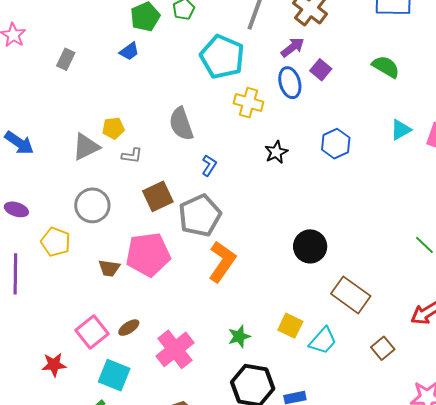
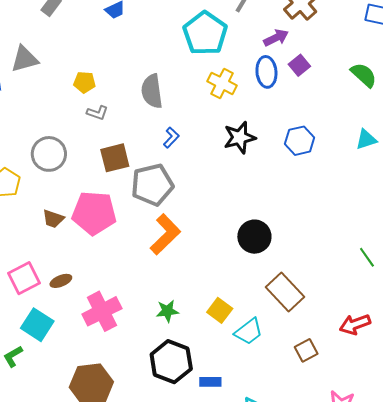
gray triangle: (86, 147) -> (25, 59), moved
black star: (276, 152) -> (240, 138), size x1.4

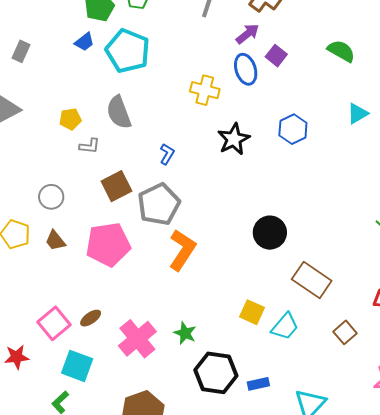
cyan pentagon: (205, 33) -> (128, 51), moved
gray semicircle: (152, 91) -> (119, 112), moved
gray circle: (49, 154) -> (51, 197), size x0.7
brown trapezoid: (53, 219) -> (55, 241), moved, turned 45
green star: (167, 311) -> (185, 333), moved, turned -30

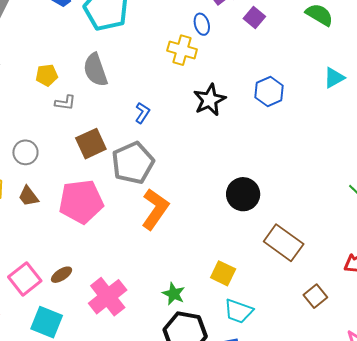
blue ellipse: (246, 69) -> (202, 24), moved, size x0.7
cyan trapezoid: (285, 326) -> (238, 311), moved, turned 68
green star: (185, 333) -> (174, 294), moved

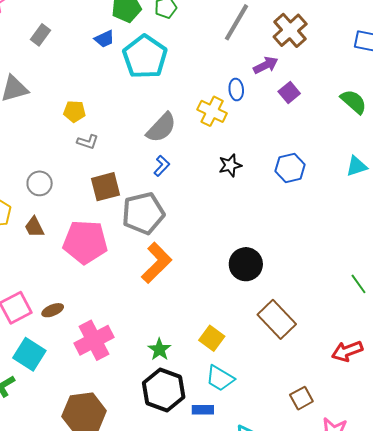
gray semicircle: (95, 70) -> (161, 128), moved, turned -128
black star: (210, 100) -> (230, 165), size x0.7
brown square: (315, 296) -> (301, 398), moved

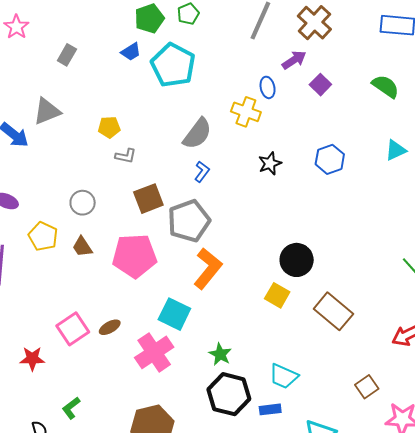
yellow square: (212, 338) -> (277, 295), moved
cyan square: (29, 354) -> (174, 314), moved

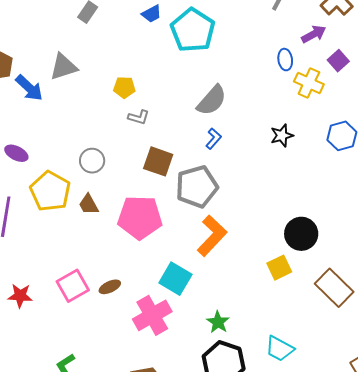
yellow cross: (246, 112) -> (309, 83), moved
brown square: (148, 199) -> (158, 161), turned 36
yellow pentagon: (43, 236) -> (50, 191), size x1.4
yellow square: (277, 295) -> (279, 268), turned 30
red star: (32, 359) -> (20, 296), moved

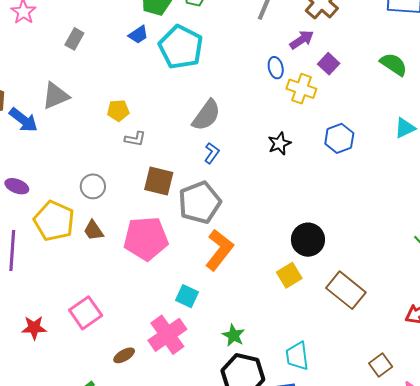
cyan square: (175, 279) -> (187, 296), size x0.7
brown ellipse: (110, 287) -> (124, 355), moved
cyan trapezoid: (280, 349) -> (297, 356), turned 60

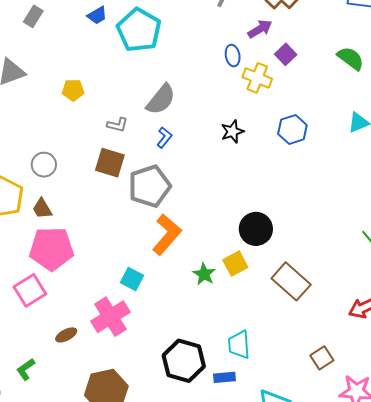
gray L-shape: (135, 139) -> (117, 125), moved
pink pentagon: (146, 239) -> (52, 249), moved
green star: (233, 335) -> (204, 274), moved

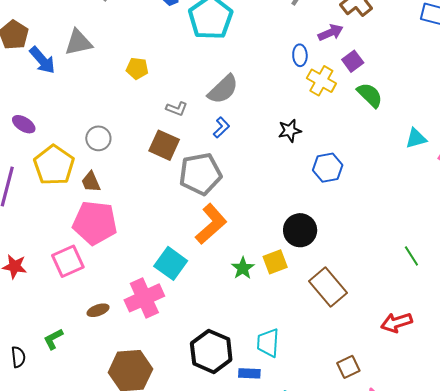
green semicircle: (351, 58) -> (370, 95), moved
blue hexagon: (292, 129) -> (328, 168), moved
cyan square: (132, 279) -> (171, 263), size x1.4

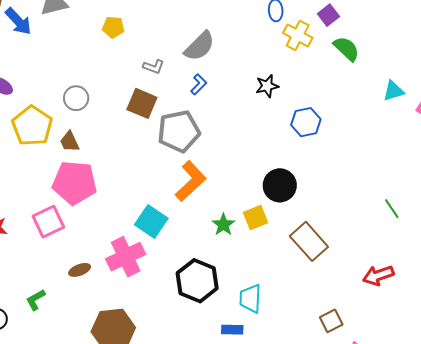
black hexagon: (211, 351) -> (197, 281), moved

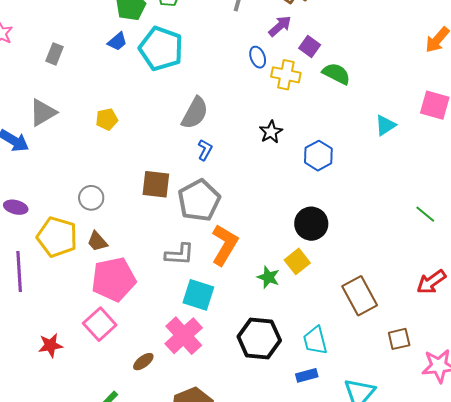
gray L-shape: (154, 67) -> (179, 254), moved, size x1.4
cyan triangle: (393, 91) -> (385, 125), moved
brown rectangle: (309, 241) -> (360, 296), moved, turned 30
brown square: (331, 321) -> (399, 339), turned 30

